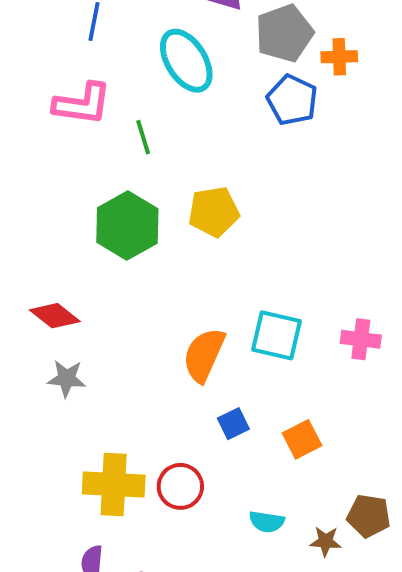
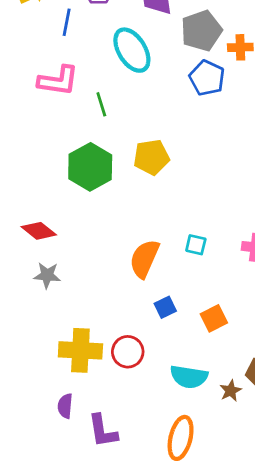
cyan square: (276, 335) -> (196, 245), size x0.6
cyan semicircle: (267, 522) -> (189, 377), size x1.5
brown star: (326, 541) -> (231, 391), turned -30

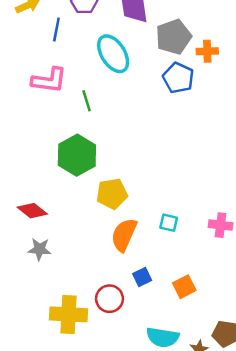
yellow pentagon: (151, 157) -> (112, 194), moved
red circle: (128, 352) -> (110, 299), moved

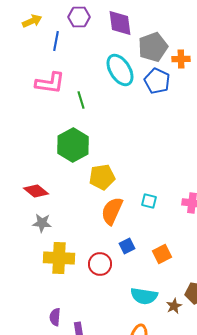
cyan ellipse: (113, 54) -> (120, 70), moved
yellow cross: (68, 314) -> (59, 258), moved

